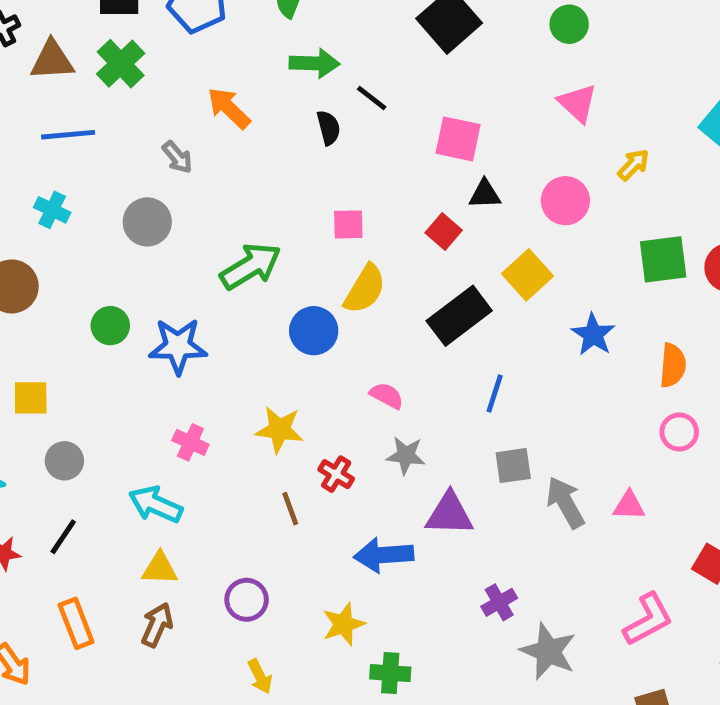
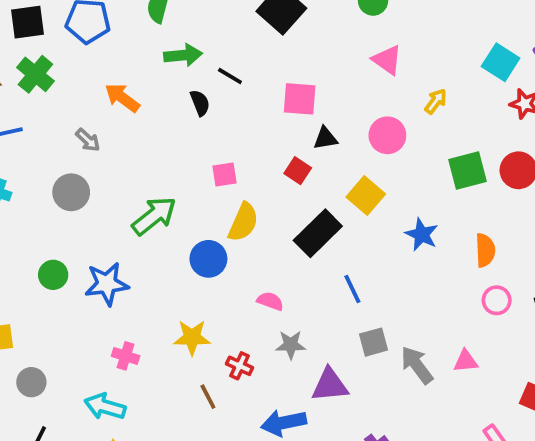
blue line: (495, 394) -> (352, 289), turned -36

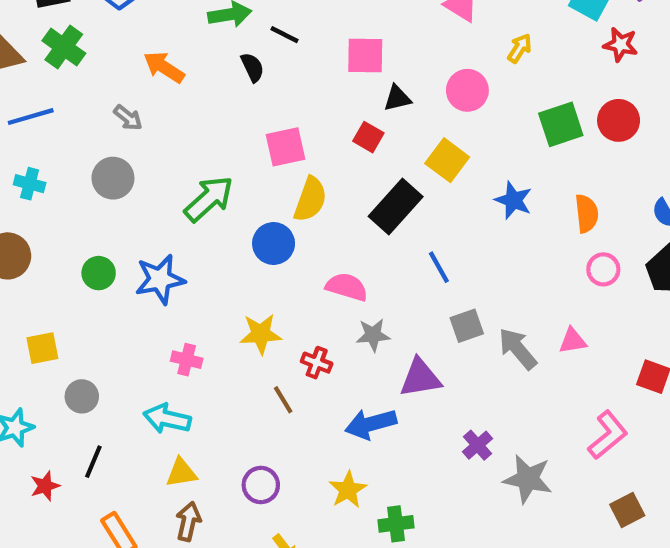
pink square: (224, 175) -> (286, 147), size x1.4
pink semicircle: (270, 301) -> (347, 287), size x1.4

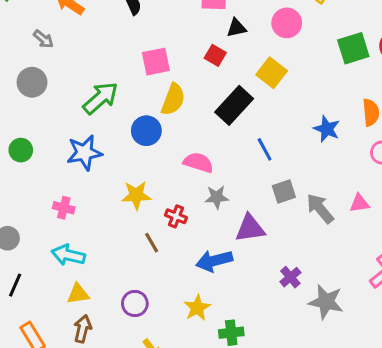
blue star: (513, 200) -> (327, 129), moved
blue star: (160, 279) -> (84, 153), moved
pink cross: (187, 360) -> (64, 208), moved

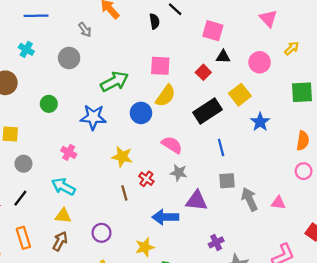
blue star: (327, 129) -> (260, 122), moved

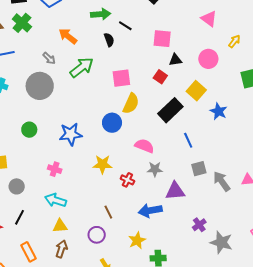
gray circle: (69, 58) -> (40, 86), size x1.4
green arrow: (114, 82) -> (82, 67), moved
brown line: (124, 193) -> (108, 212), moved

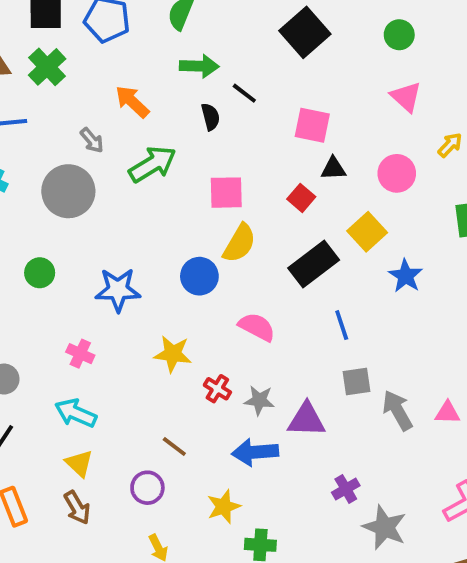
gray star: (155, 169) -> (259, 400), moved
brown line: (108, 212) -> (174, 447), turned -32
yellow triangle: (60, 226) -> (79, 463), turned 42
brown arrow: (61, 249) -> (77, 508), turned 126

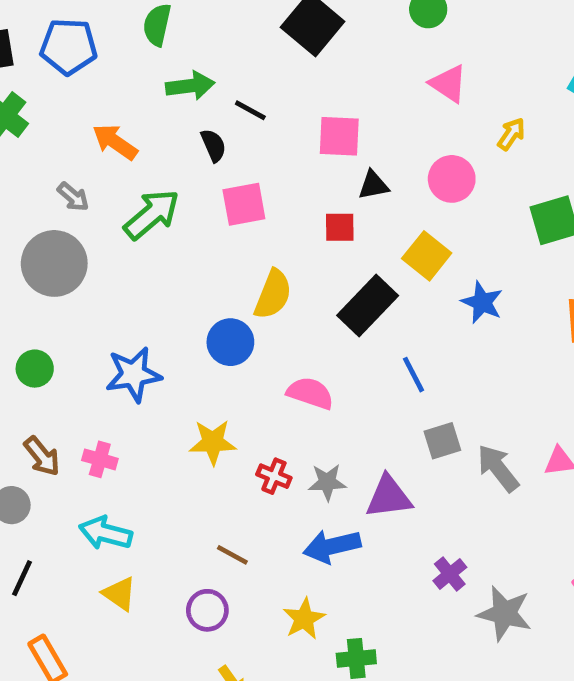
pink square: (226, 193) -> (244, 204), moved
red square: (301, 198) -> (340, 227), turned -32
brown arrow: (77, 508) -> (42, 456), moved

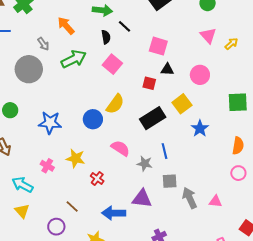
yellow arrow: (511, 134) -> (231, 44), moved
pink square: (244, 204) -> (112, 64), turned 36
pink cross: (100, 459) -> (47, 166), moved
gray star: (327, 482) -> (145, 164), moved

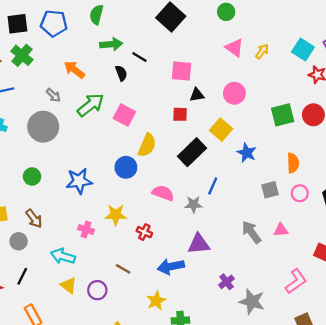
pink square: (112, 64) -> (124, 115), moved
blue line: (165, 151) -> (213, 186), turned 49
gray square: (170, 181) -> (270, 190), moved
purple circle: (56, 227) -> (97, 290), moved

